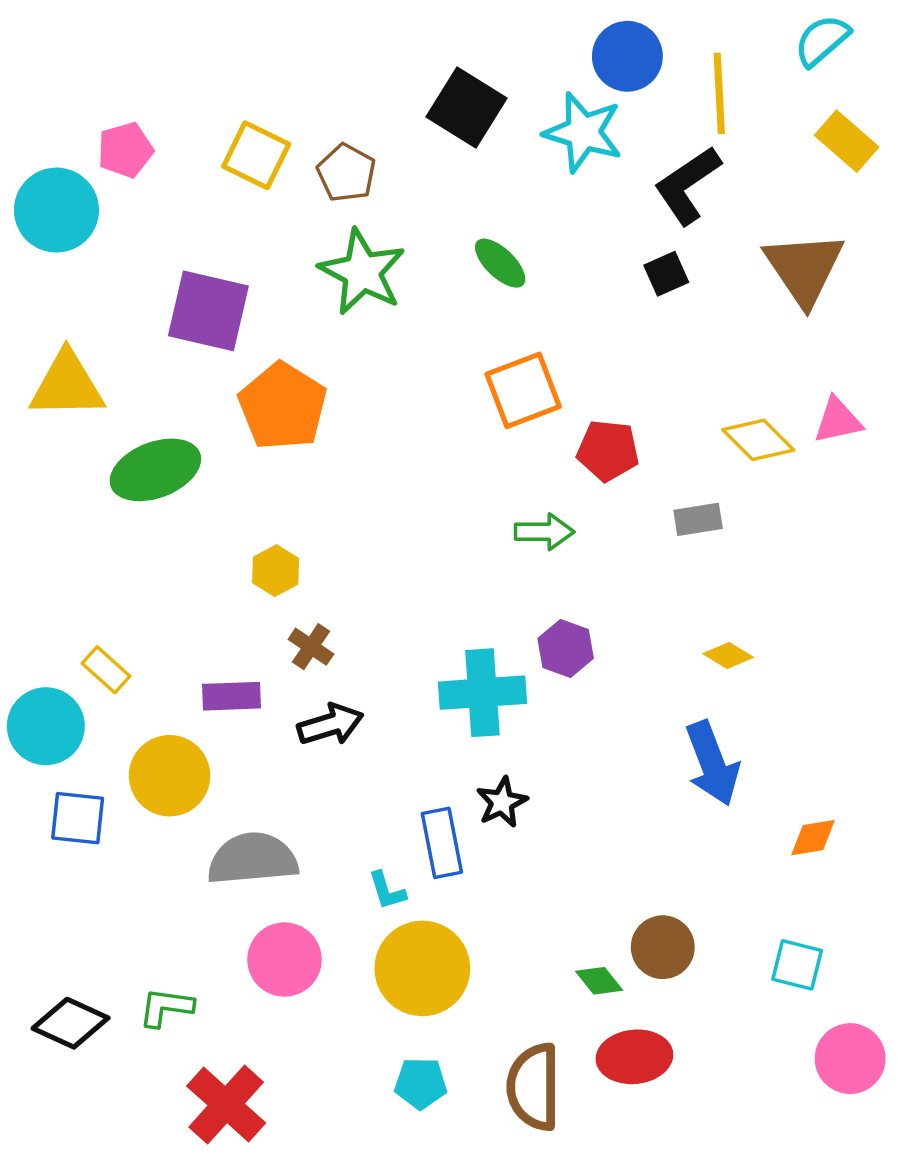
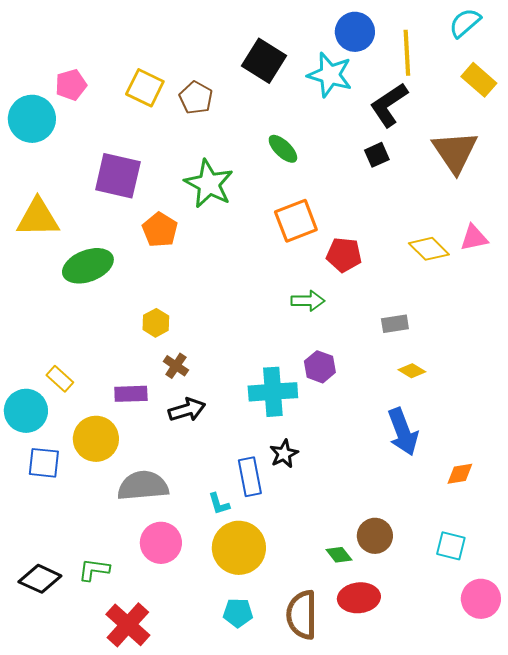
green star: (362, 272) -> (209, 184), moved
orange pentagon: (283, 406) -> (160, 230), size x0.7
gray rectangle: (698, 519) -> (395, 324), moved

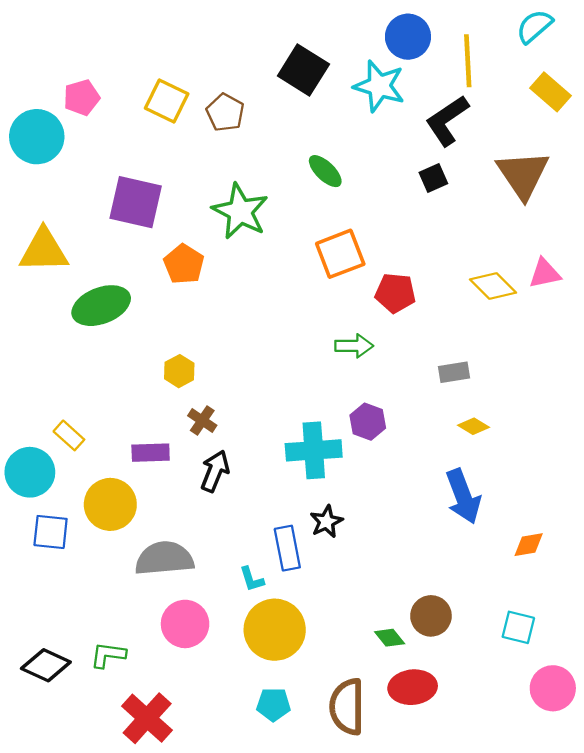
black arrow: (187, 410) -> (215, 471), turned -51

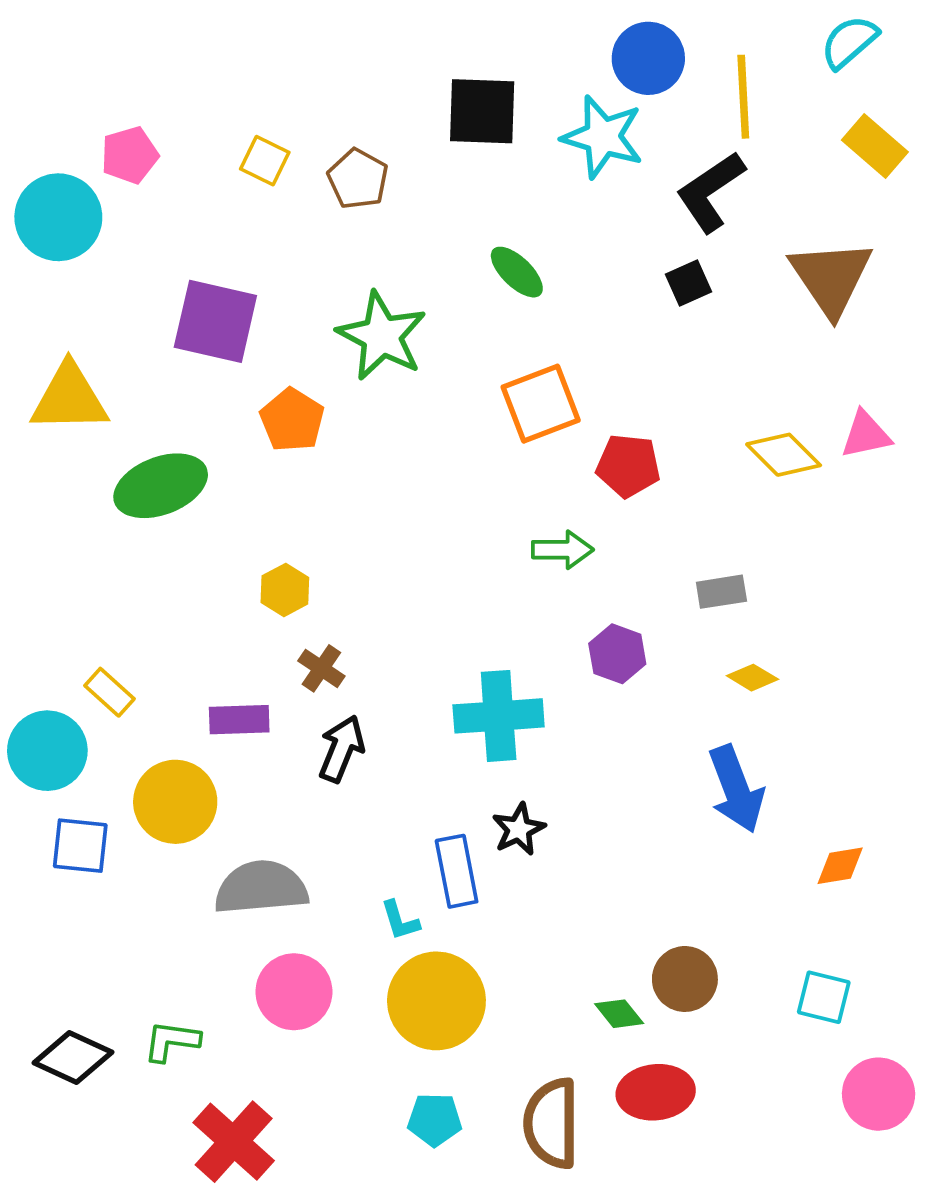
black square: (303, 70) -> (482, 111), turned -30
yellow square: (167, 101) -> (265, 161), size x0.7
purple hexagon: (368, 422) -> (617, 654), moved

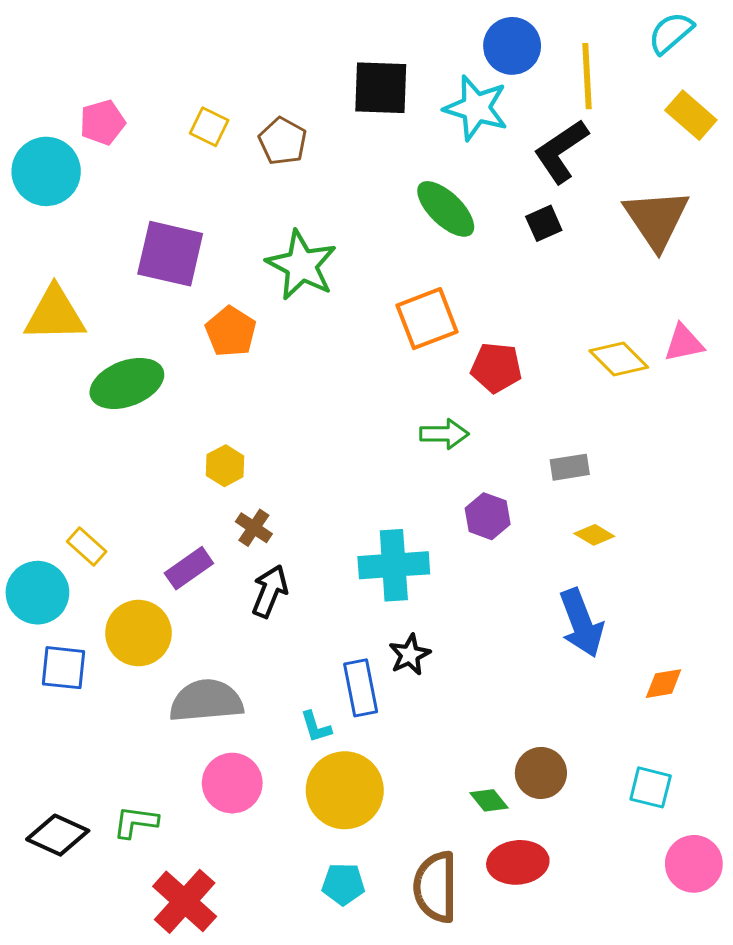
green ellipse: (517, 272) -> (446, 209), moved, size x1.4
purple rectangle: (239, 720) -> (189, 568), turned -33

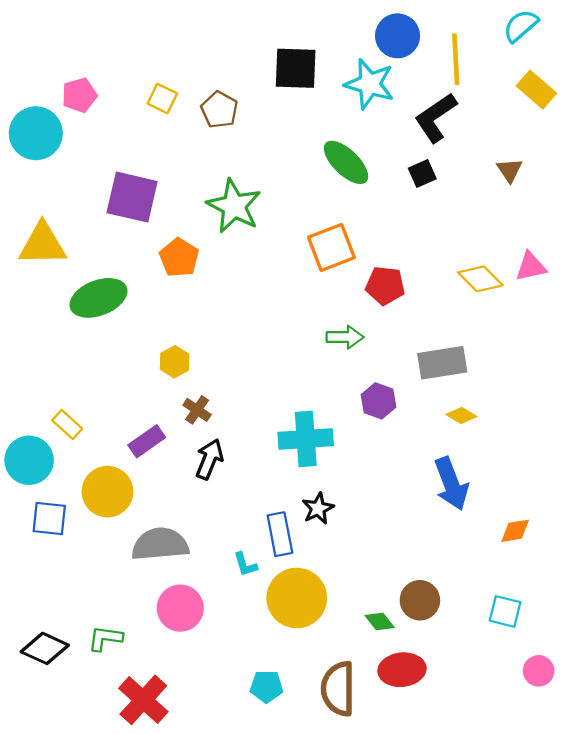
brown triangle: (656, 219) -> (510, 170), size x0.5
gray rectangle: (570, 467) -> (442, 363), size x1.6
yellow circle: (345, 790) -> (297, 598), moved
pink circle: (694, 864) -> (539, 671), size x0.7

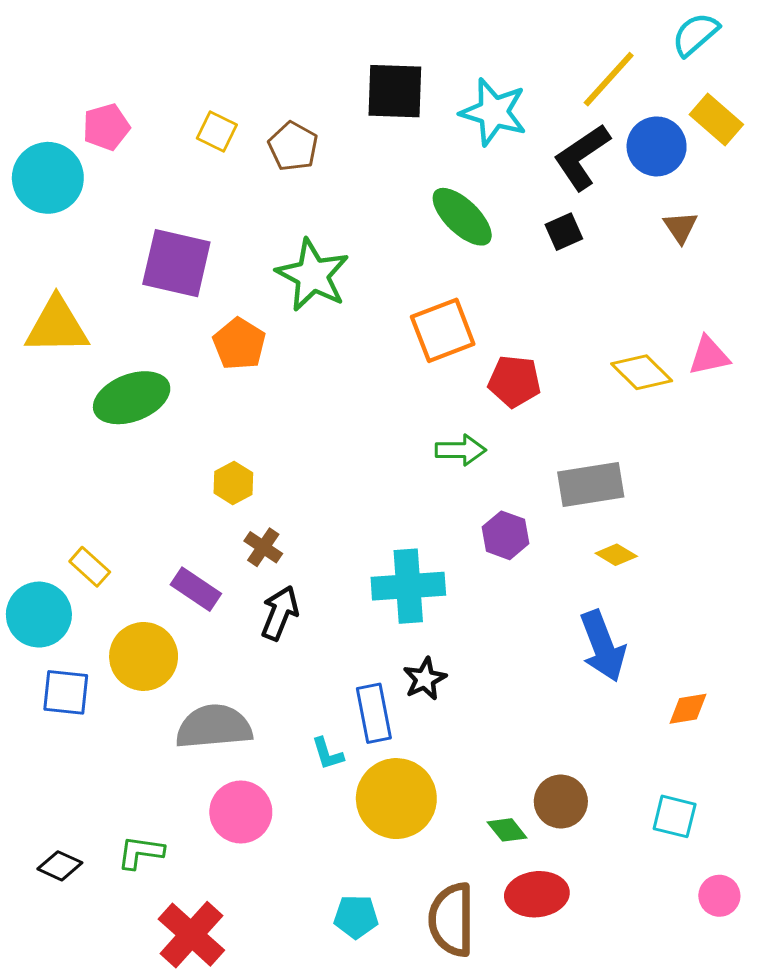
blue circle: (398, 36) -> (657, 146), moved
yellow line: (456, 59) -> (609, 79), turned 45
purple rectangle: (147, 441) -> (196, 589), turned 69
black diamond: (45, 648) -> (60, 866), size x0.7

